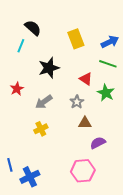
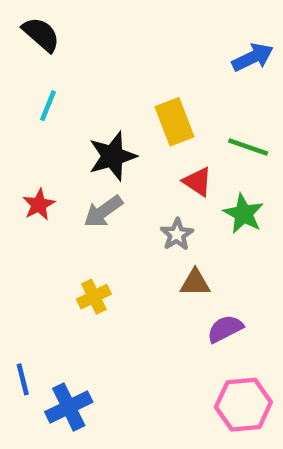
black semicircle: (33, 28) -> (41, 34), moved
yellow rectangle: (76, 39) -> (174, 122), moved
blue arrow: (110, 42) -> (253, 57), moved
gray arrow: (44, 102) -> (103, 211), moved
pink hexagon: (83, 171) -> (243, 405), moved

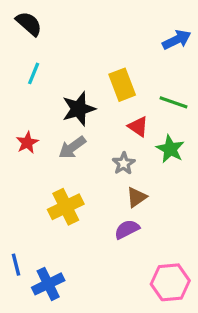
brown triangle: (195, 283) -> (137, 197), turned -35
yellow cross: (94, 297) -> (66, 207), size x1.5
purple semicircle: (225, 329) -> (127, 229), moved

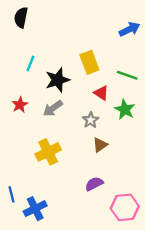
black semicircle: (29, 24) -> (21, 17), turned -120
cyan line: (34, 73) -> (30, 63), moved
purple semicircle: (127, 229) -> (94, 184), moved

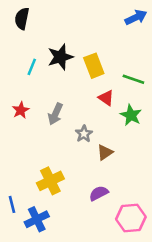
blue arrow: (130, 29) -> (136, 17), moved
black star: (58, 80) -> (60, 57), moved
gray arrow: (53, 108) -> (55, 114), turned -30
gray star: (91, 120) -> (84, 134), moved
yellow cross: (48, 152) -> (50, 181), moved

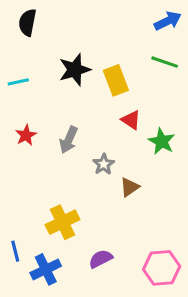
cyan line: (32, 67) -> (18, 82), moved, turned 56
green line: (133, 79) -> (165, 62), moved
purple semicircle: (99, 193) -> (101, 259), moved

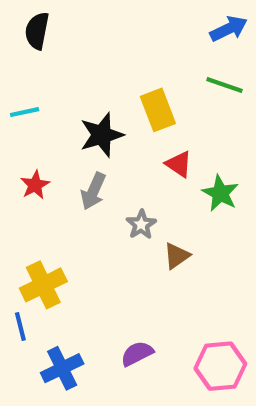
black star: (75, 70) -> (102, 135), moved
yellow cross: (63, 222) -> (43, 285), moved
blue line: (15, 251) -> (20, 327), moved

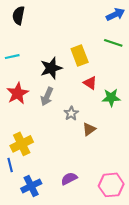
red star: (35, 185) -> (17, 93), size x1.5
green star: (220, 193) -> (111, 98), turned -30

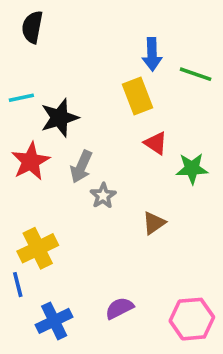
blue arrow: (115, 14) -> (152, 54), moved, turned 114
black star: (51, 68) -> (60, 118), moved
gray star: (71, 113) -> (103, 196), moved

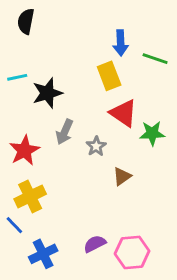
red triangle: (156, 143) -> (123, 113), size x1.5
red star: (30, 161) -> (24, 151), moved
gray star: (103, 196) -> (96, 146), moved
blue line: (18, 285) -> (14, 225), turned -30
pink hexagon: (192, 319) -> (132, 252), moved

